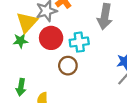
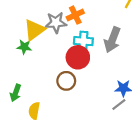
red circle: (51, 38) -> (78, 57), moved
cyan cross: (79, 42) -> (83, 41), moved

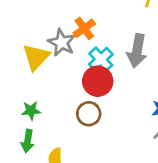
gray star: (56, 23) -> (62, 43), turned -30
cyan cross: (83, 41) -> (101, 59), turned -36
green star: (24, 47) -> (31, 111), moved

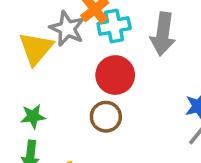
cyan cross: (101, 59) -> (114, 26), moved, turned 35

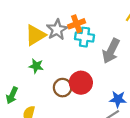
red circle: (115, 75) -> (81, 83), moved
green star: (33, 116) -> (36, 66), moved

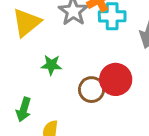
yellow triangle: (35, 35) -> (27, 22), moved

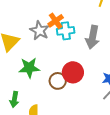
green star: (51, 65) -> (29, 68), size x1.5

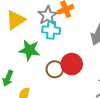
cyan cross: (66, 31) -> (51, 30), moved

